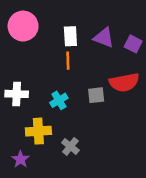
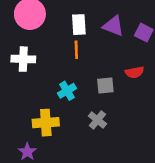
red semicircle: (124, 82) -> (135, 72), size x0.6
white cross: (17, 94) -> (23, 59), moved
gray cross: (70, 146) -> (97, 120), moved

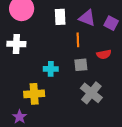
orange line: (76, 50) -> (78, 40), moved
cyan cross: (67, 91) -> (51, 69), turned 32
gray cross: (97, 120) -> (91, 93), moved, size x1.5

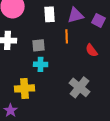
purple triangle: (87, 18) -> (76, 15), turned -36
red semicircle: (104, 54) -> (92, 50), turned 64
gray square: (81, 65) -> (39, 45), moved

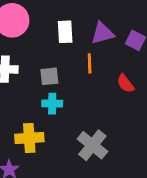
gray cross: (80, 87) -> (92, 145), moved

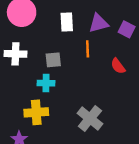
cyan cross: (52, 104) -> (46, 83), moved

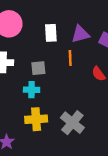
yellow cross: (36, 112) -> (36, 119), moved

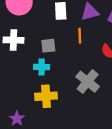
gray cross: (72, 123) -> (88, 82), moved

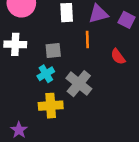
cyan cross: (42, 67) -> (46, 74), turned -32
gray cross: (88, 82) -> (79, 84), moved

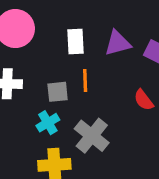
orange line: (87, 40) -> (85, 80), moved

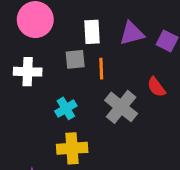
gray square: (58, 92) -> (75, 59), moved
gray cross: (92, 136) -> (121, 107), moved

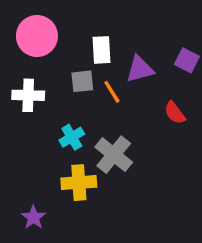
purple triangle: (132, 33) -> (140, 69), moved
orange line: (101, 69) -> (112, 92), turned -30
gray cross: (121, 107) -> (114, 155), moved

